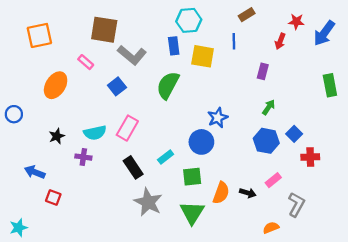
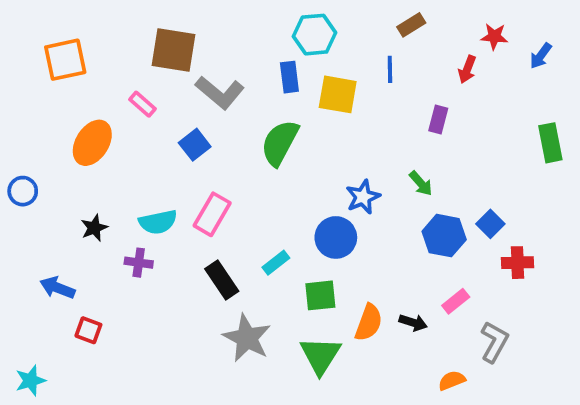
blue arrow: (324, 33) -> (541, 56), size x0.6
green arrow: (269, 107) -> (421, 183), moved, turned 105

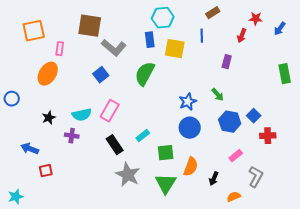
pink rectangle: (143, 104) -> (60, 49), moved, turned 56
blue circle: (336, 237) -> (190, 128), moved
black arrow: (413, 323) -> (214, 179), moved, turned 96
red square: (88, 330) -> (46, 171), turned -32

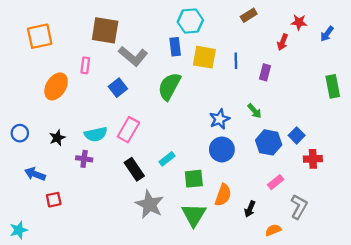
blue line: (202, 36) -> (236, 61), moved
pink rectangle: (60, 49) -> (85, 65), moved
blue circle: (12, 99) -> (20, 133), moved

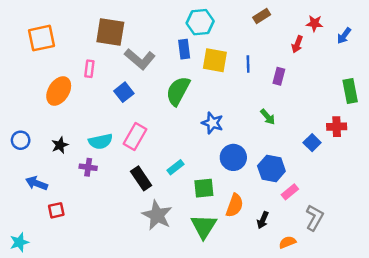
blue star: (220, 119) -> (212, 123), moved, turned -30
blue hexagon: (269, 142) -> (271, 168), moved
red cross: (313, 159) -> (337, 127), moved

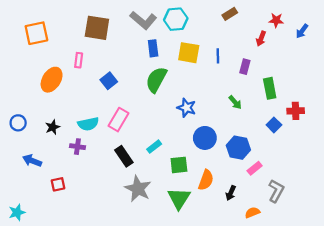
blue rectangle: (184, 49) -> (153, 48), moved
gray L-shape: (140, 59) -> (143, 20), moved
green rectangle: (350, 91) -> (270, 88), moved
red square: (56, 210) -> (58, 184), moved

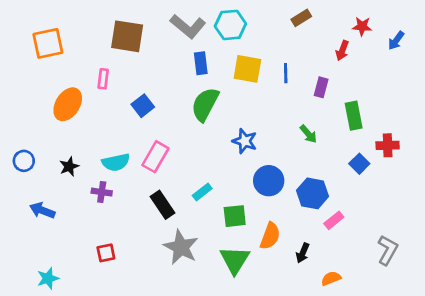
red square: (58, 184) -> (106, 253), moved
gray L-shape: (276, 191) -> (388, 250), moved
cyan star: (17, 212) -> (48, 278), moved

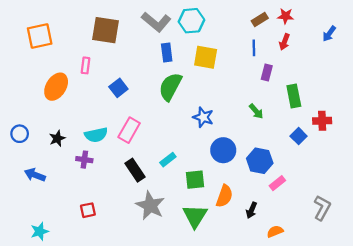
brown rectangle: (301, 18) -> (260, 20), moved
red star: (362, 26) -> (286, 16), moved
blue line: (286, 73) -> (254, 48), moved

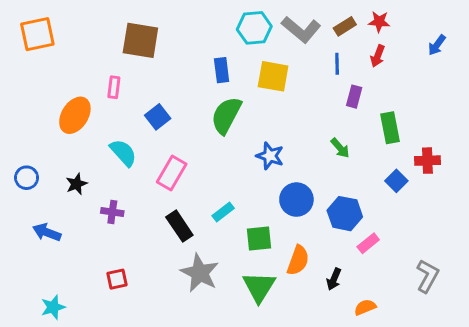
gray L-shape: (156, 22) -> (301, 29), moved
orange square: (40, 36) -> (37, 34), moved
cyan semicircle: (96, 135) -> (123, 153), moved, turned -120

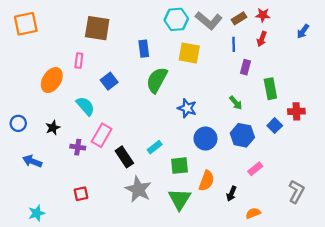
blue rectangle: (222, 70) -> (144, 49), moved
pink rectangle: (172, 173) -> (102, 135), moved
blue hexagon: (345, 214) -> (242, 135), moved

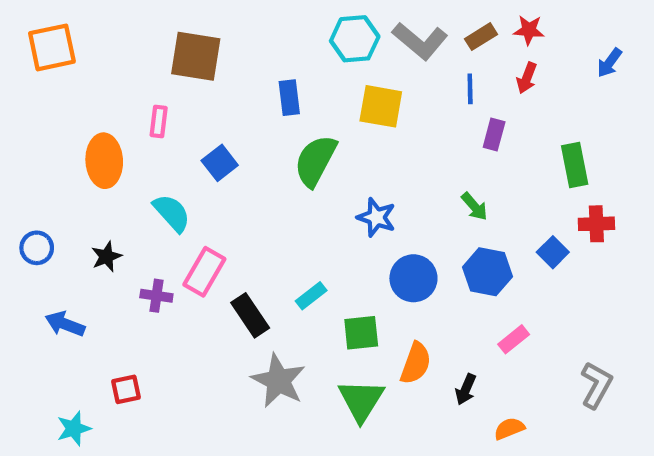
orange ellipse: (52, 80) -> (104, 161), turned -35
green rectangle: (270, 89) -> (575, 165), moved
red square: (81, 194) -> (126, 389), moved

